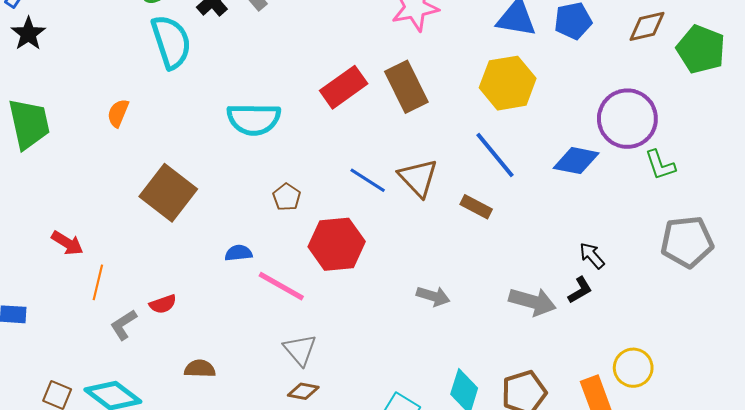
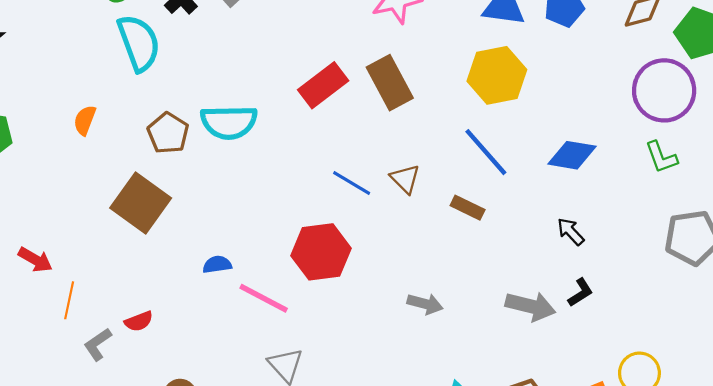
purple circle: (627, 119) -> (664, 90), moved
brown triangle: (418, 178) -> (405, 179), size x0.7
brown pentagon: (287, 197) -> (168, 133), moved, size x1.4
black arrow: (592, 256) -> (571, 232), moved

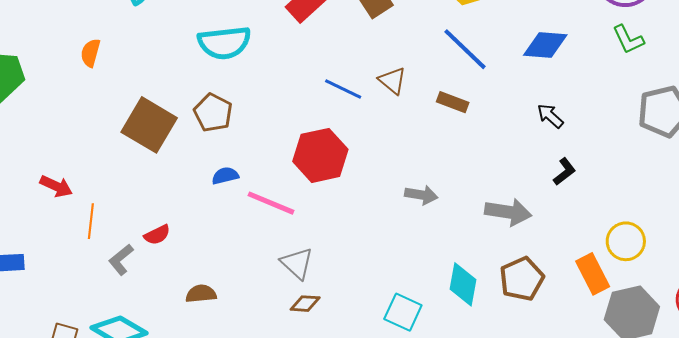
brown pentagon: (168, 133) -> (213, 113), moved
gray arrow: (530, 306) -> (508, 212), moved

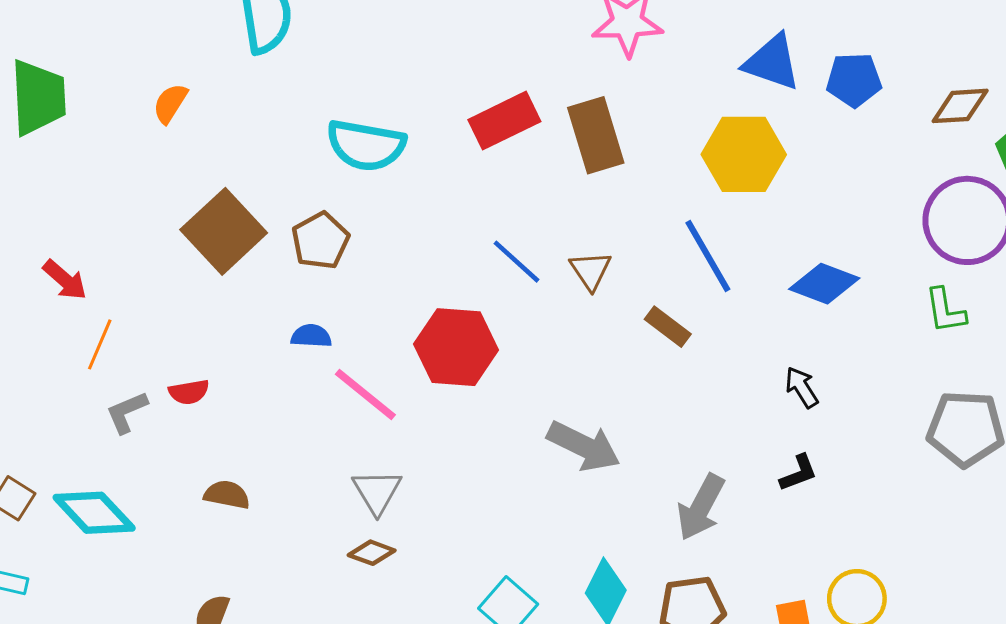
gray arrow: (421, 195) -> (584, 446), size x1.5
gray arrow: (508, 212) -> (701, 507), turned 93

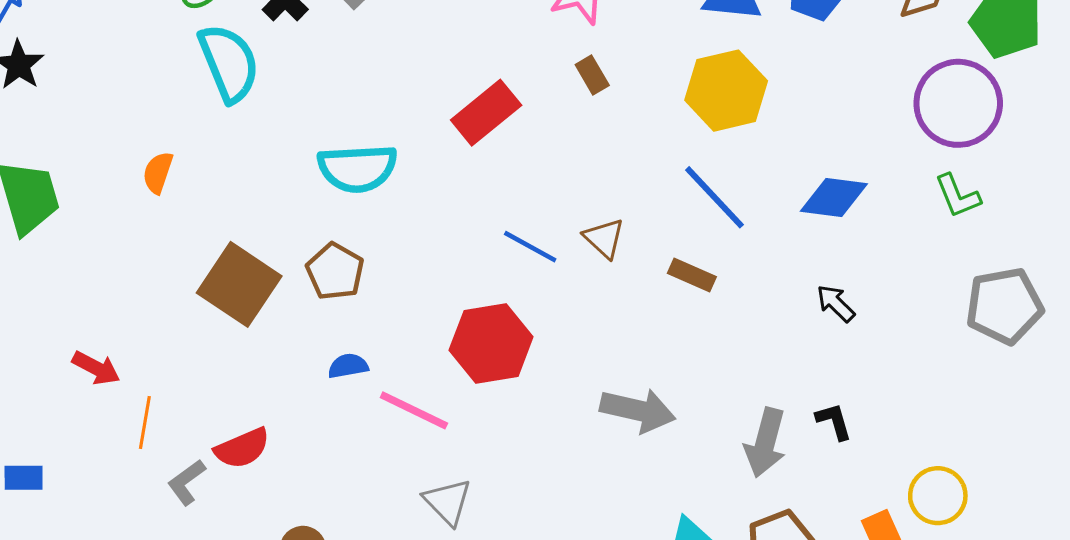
brown rectangle: (596, 135) -> (592, 75), moved, size x0.5
red semicircle: (189, 392) -> (242, 448), size x1.4
black L-shape: (798, 473) -> (834, 421), moved, turned -72

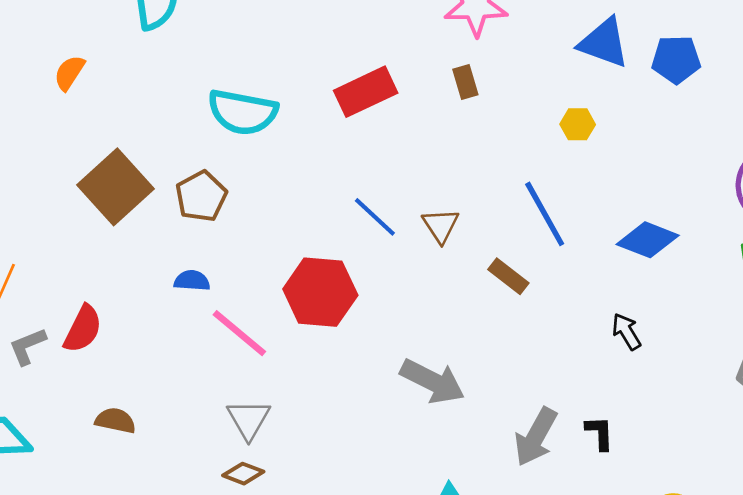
yellow hexagon: (726, 91) -> (578, 124), size x0.5
red semicircle: (242, 448) -> (83, 329), turned -54

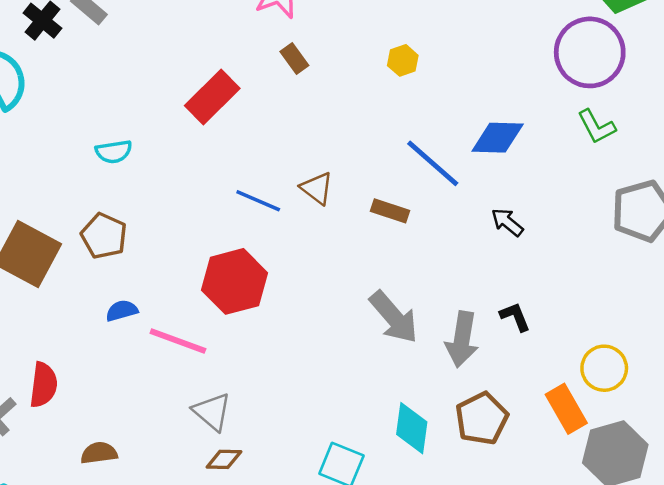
cyan semicircle: (243, 112) -> (114, 152), size x0.6
blue line: (545, 214) -> (433, 163), moved
gray arrow: (432, 381) -> (394, 317), moved, turned 42

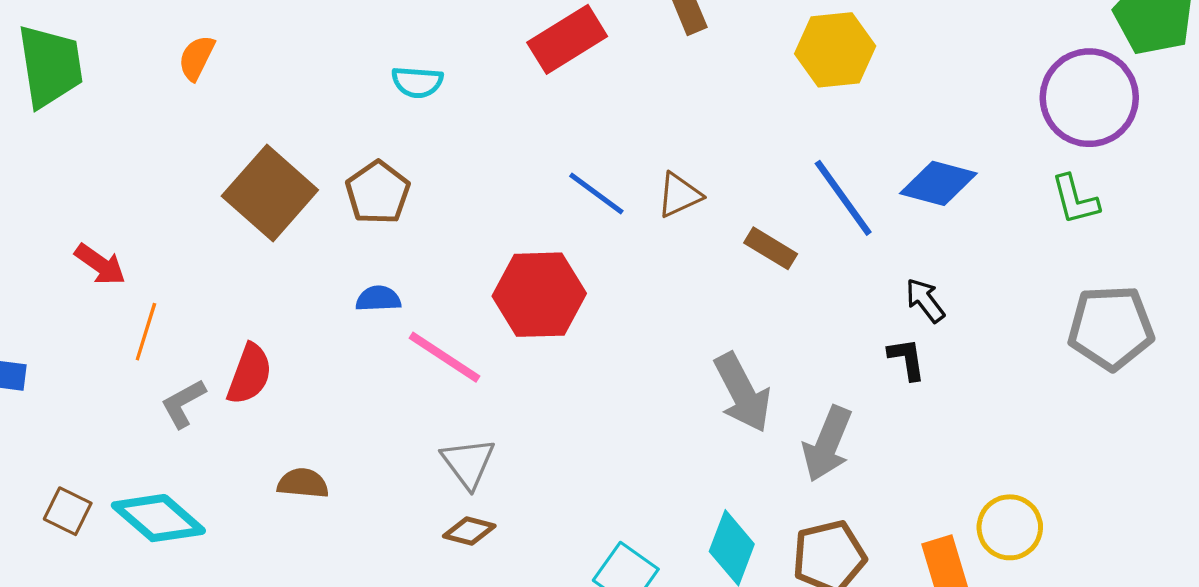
yellow hexagon: (403, 60) -> (835, 50), size x1.8
brown triangle: (317, 188) -> (679, 195), turned 45
black L-shape: (515, 317) -> (907, 359), moved

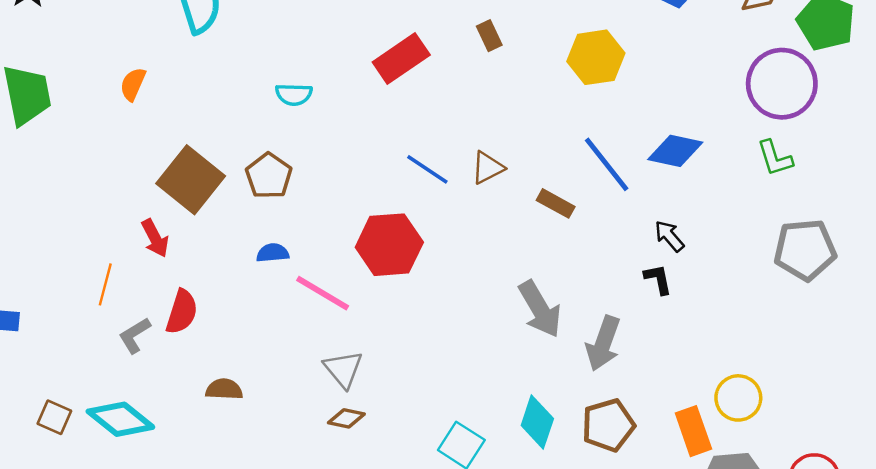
red arrow: (100, 264) -> (155, 238), moved, turned 30

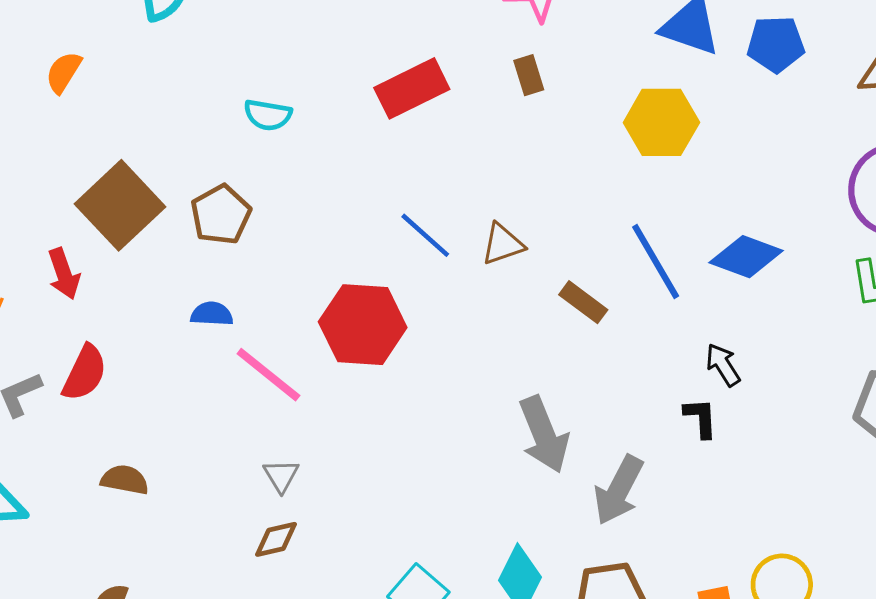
gray triangle: (343, 369) -> (281, 476), size x0.7
brown diamond: (346, 418) -> (276, 539), turned -33

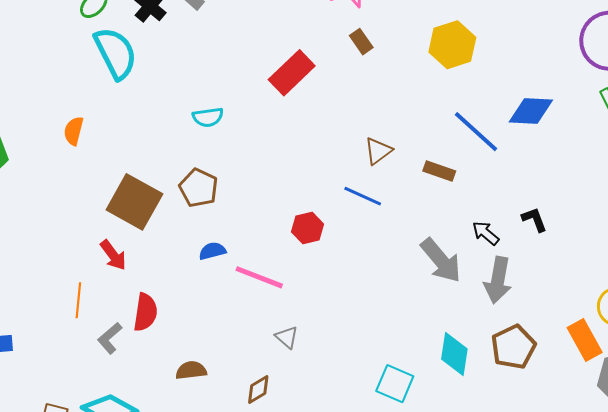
blue line: (425, 235) -> (363, 196), moved
red hexagon: (363, 325) -> (308, 228), size x0.6
black arrow: (723, 365) -> (486, 233), moved
brown diamond: (276, 539) -> (258, 389), moved

